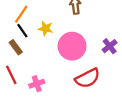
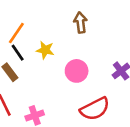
pink circle: (72, 46) -> (77, 71), size x0.7

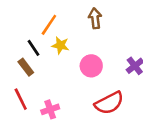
orange line: (16, 33) -> (49, 25), moved

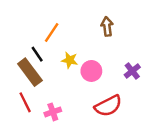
brown arrow: (95, 18) -> (107, 26), moved
yellow star: (60, 45) -> (70, 60), moved
brown rectangle: (26, 67) -> (30, 72), size x1.6

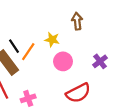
orange line: (52, 32) -> (28, 52), moved
yellow star: (70, 60) -> (52, 40), moved

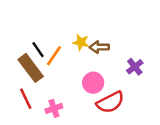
brown arrow: (77, 21) -> (99, 47), moved, turned -84
pink circle: (63, 61) -> (93, 83), moved

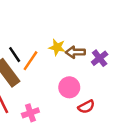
purple cross: (135, 67) -> (100, 58), moved
red semicircle: (110, 102) -> (86, 107), size x0.6

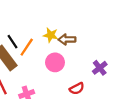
purple cross: (100, 58) -> (100, 68), moved
pink circle: (69, 87) -> (55, 62), moved

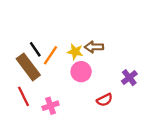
yellow star: (51, 35) -> (75, 52), moved

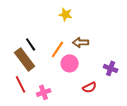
yellow star: (75, 52) -> (66, 14), moved
orange line: (51, 55) -> (58, 49), moved
purple cross: (129, 78) -> (111, 68), turned -32

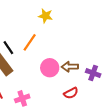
brown arrow: (81, 42) -> (70, 67), moved
orange line: (58, 49) -> (30, 42), moved

